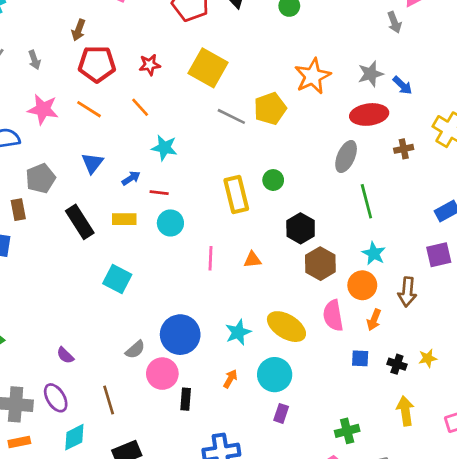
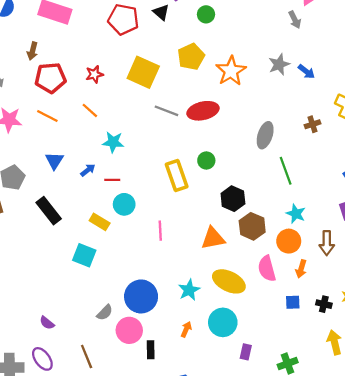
yellow pentagon: (270, 109) -> (191, 57), moved
red ellipse: (369, 114) -> (203, 111), moved
yellow rectangle: (124, 219) -> (100, 222), moved, turned 36
orange triangle: (253, 260) -> (213, 238), moved, size x1.6
purple rectangle: (281, 413) -> (246, 352), moved

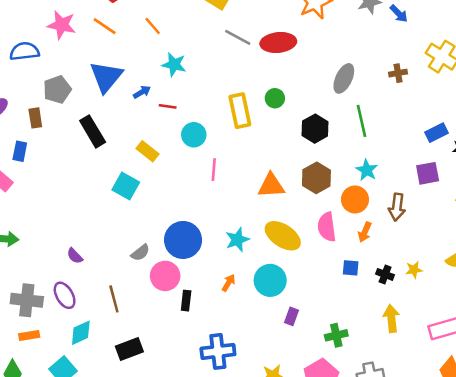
blue triangle: (54, 161) -> (106, 77), size x1.6
black hexagon: (233, 199) -> (315, 129), moved
cyan circle: (124, 204) -> (194, 135), moved

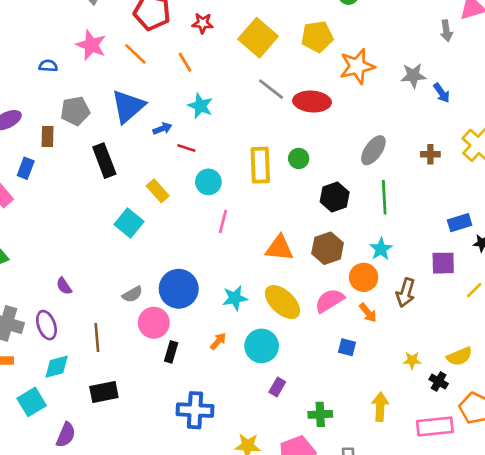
blue semicircle: (24, 51) -> (48, 66), size x0.6
pink semicircle: (327, 227) -> (330, 301), turned 56
orange arrow: (365, 232) -> (368, 313), turned -72
black cross: (385, 274) -> (439, 382), moved

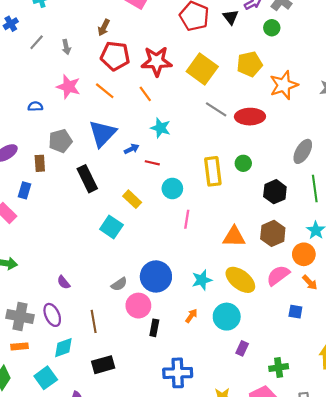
red star: (203, 23) -> (157, 61), size x1.8

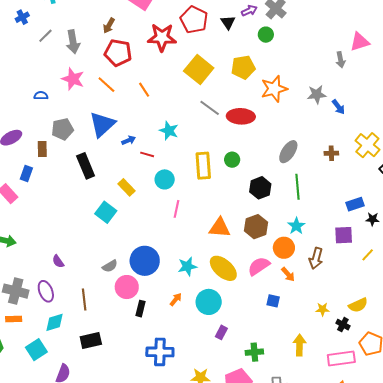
gray arrow: (66, 47) -> (73, 42), size x1.6
red star: (157, 61) -> (162, 37), moved
cyan star: (161, 128) -> (169, 131), moved

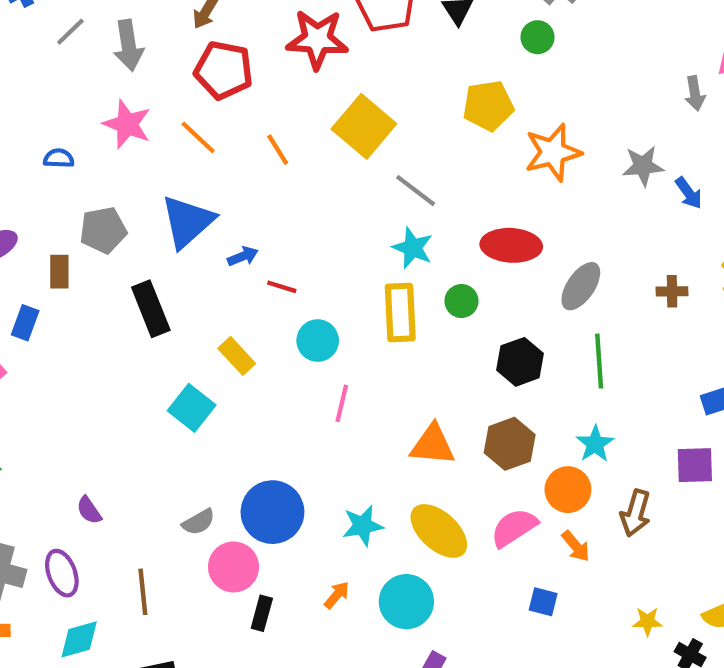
yellow square: (199, 69) -> (364, 126), moved
red ellipse: (241, 116) -> (511, 245), moved
cyan star: (169, 131) -> (413, 248), moved

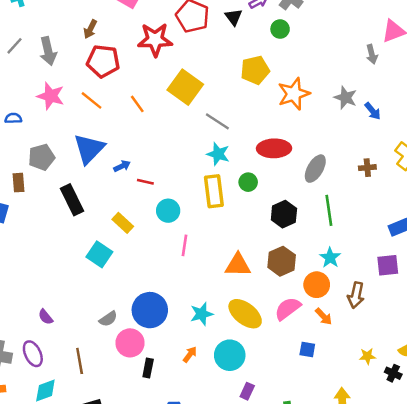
gray star: (643, 166) -> (345, 98), turned 30

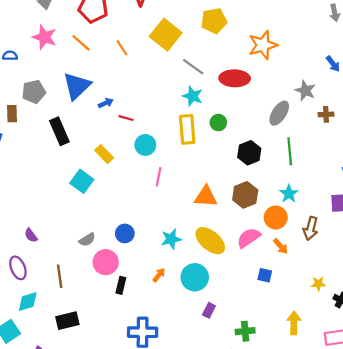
yellow pentagon: (255, 70) -> (214, 21), moved
gray star: (345, 98) -> (305, 91), moved
red ellipse: (274, 148) -> (235, 78), moved
blue circle: (150, 310) -> (125, 233), size x0.6

